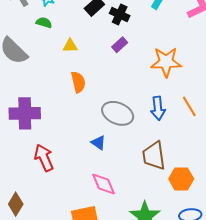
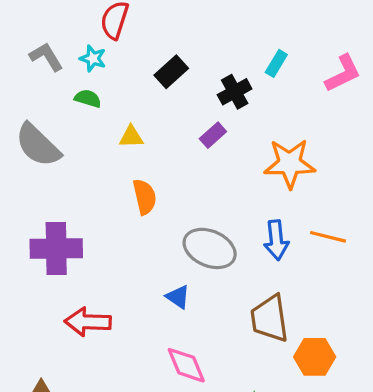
black cross: (120, 14) -> (235, 92), moved, turned 36
orange line: (189, 106) -> (328, 237), turned -45
red arrow: (44, 158) -> (88, 322), turned -64

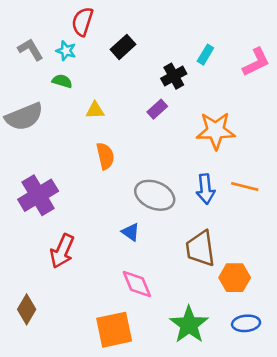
black rectangle: (171, 72) -> (123, 47), moved
gray semicircle: (38, 145) -> (24, 117), turned -66
purple cross: (56, 248) -> (38, 195), turned -30
red arrow: (88, 322) -> (62, 251), turned -68

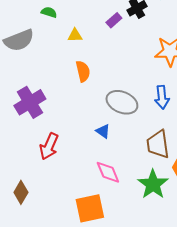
purple rectangle: (157, 109) -> (114, 20), moved
green star: (189, 325) -> (153, 184), moved

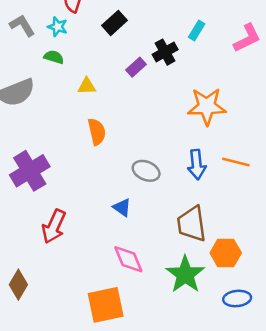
gray ellipse: (122, 102) -> (146, 171), size x0.7

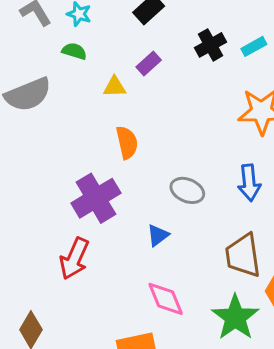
cyan rectangle: (197, 31) -> (254, 46), moved, turned 30
purple rectangle: (136, 67) -> (149, 64), moved
purple cross: (30, 171) -> (96, 198), moved
blue triangle: (122, 207) -> (158, 235), turned 48

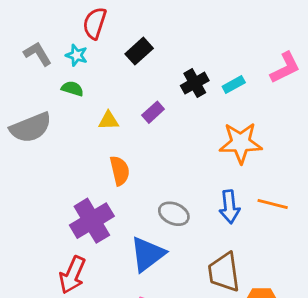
purple rectangle: (149, 64) -> (153, 112), moved
blue triangle: (158, 235) -> (147, 254), size x1.8

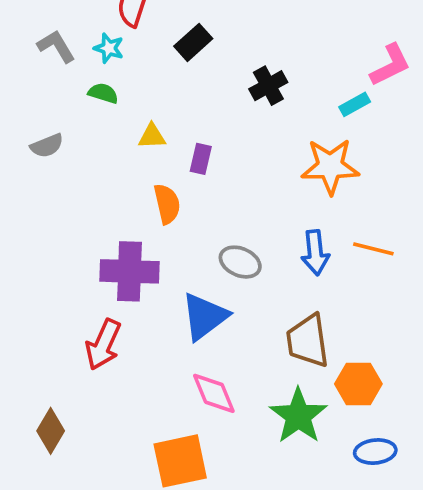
cyan rectangle: (234, 84) -> (355, 104), moved
purple rectangle: (153, 112) -> (201, 159), moved, turned -35
gray semicircle: (31, 128) -> (47, 146), size x0.6
purple cross: (92, 221) -> (129, 271), turned 33

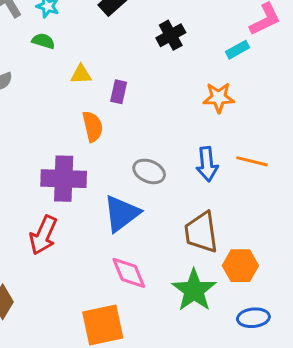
orange star: (330, 166) -> (219, 98), size x0.7

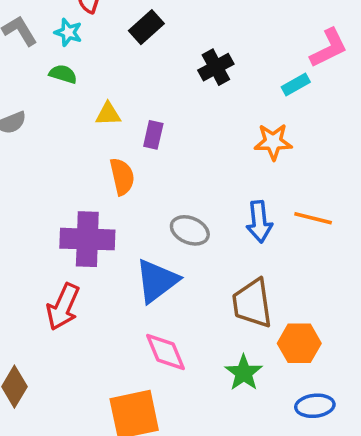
green star: (194, 290) -> (244, 373), size x0.7

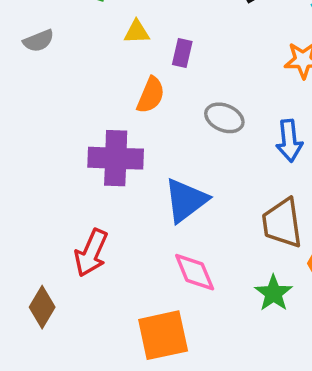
orange semicircle: (122, 177) -> (151, 95), turned 36
gray ellipse: (190, 230) -> (224, 118), moved
red arrow: (63, 307) -> (91, 253), moved

